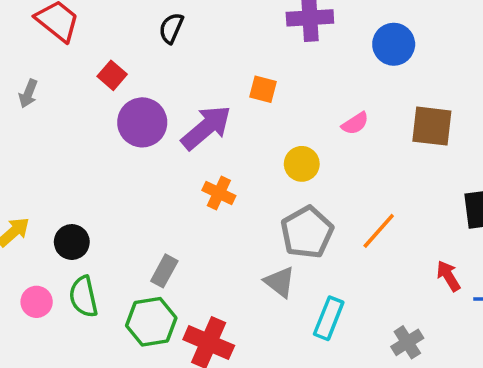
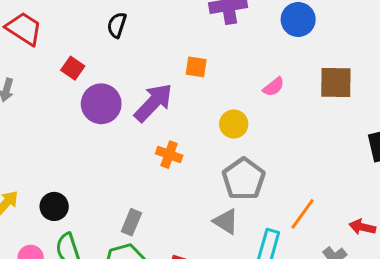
orange line: (379, 231) -> (303, 214), moved
red arrow: (448, 276) -> (362, 227), moved, turned -40

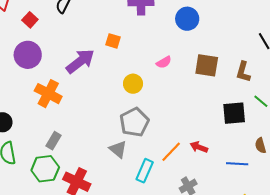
red square: (73, 68) -> (30, 20), moved
purple circle: (101, 104) -> (28, 55), moved
orange cross: (169, 155) -> (48, 94), moved, size x1.5
red arrow: (362, 227) -> (199, 147), moved

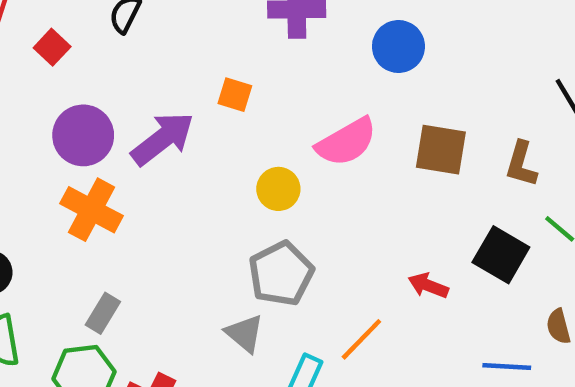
purple circle: (28, 55) -> (83, 135), moved
pink semicircle: (164, 62) -> (346, 142), size x1.8
black square: (234, 113) -> (501, 255), turned 35
red arrow: (199, 147) -> (428, 286), moved

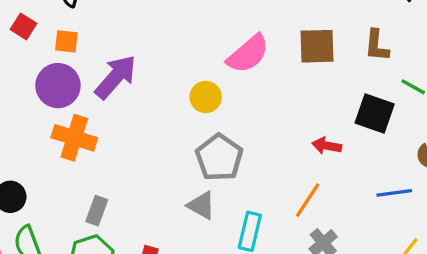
orange square: (235, 95) -> (66, 41), moved
orange line: (361, 339) -> (308, 200), moved

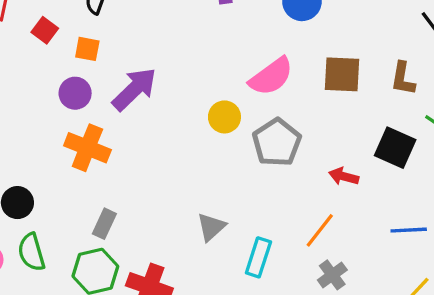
purple circle: (58, 86) -> (75, 93), size x0.7
gray pentagon: (219, 157) -> (277, 142), moved
gray triangle: (201, 205) -> (211, 227), turned 44

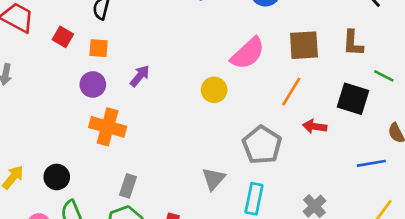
purple arrow: (134, 89) -> (140, 76), size x0.6
gray pentagon: (277, 142) -> (262, 145), moved
orange line: (320, 230) -> (291, 92), moved

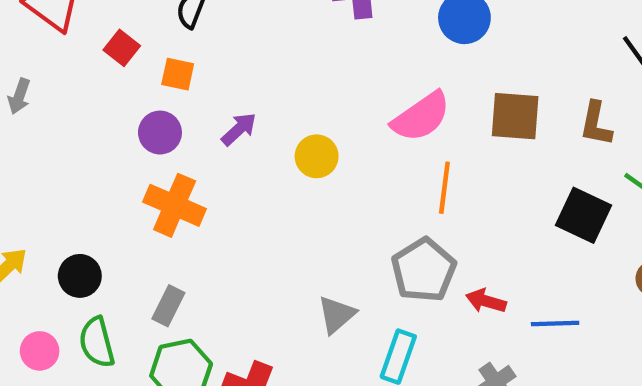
yellow circle: (214, 90) -> (317, 156), moved
orange line: (291, 92) -> (444, 188), moved, turned -32
red arrow: (315, 126) -> (486, 301), moved
blue line: (371, 163) -> (555, 323), moved
gray rectangle: (128, 186) -> (168, 306), moved

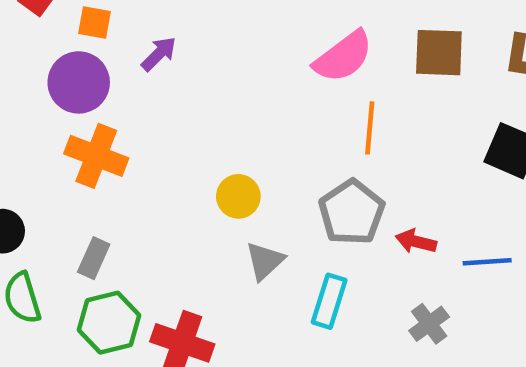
purple arrow: (239, 129) -> (159, 54), moved
purple circle: (160, 133) -> (79, 82), size x1.4
yellow circle: (317, 156) -> (238, 196), moved

